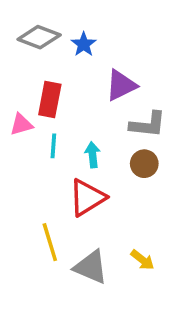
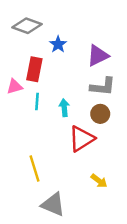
blue star: (84, 44) -> (58, 44), moved
purple triangle: (121, 85) -> (98, 56), moved
red triangle: (87, 198) -> (82, 139), moved
gray triangle: (91, 267) -> (53, 204), moved

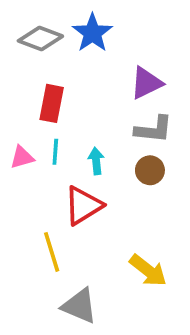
blue star: (58, 44) -> (92, 33), moved, size x1.5
pink triangle: (15, 87) -> (22, 157), moved
red triangle: (82, 139) -> (83, 206), moved
yellow arrow: (99, 181) -> (148, 271), size x1.5

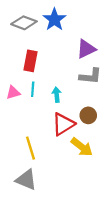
brown circle: (150, 170) -> (88, 115), moved
red triangle: (83, 206) -> (63, 124), moved
yellow arrow: (148, 271) -> (82, 147), moved
gray triangle: (79, 306) -> (26, 180), moved

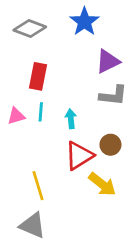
blue star: (54, 20) -> (84, 22), moved

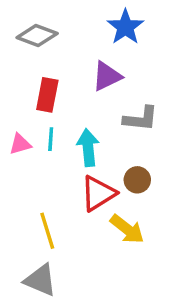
blue star: (84, 22) -> (125, 27), moved
purple triangle: (108, 61) -> (107, 76), moved
cyan arrow: (71, 119) -> (88, 148), size x1.5

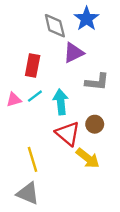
gray diamond: (37, 35) -> (55, 26), moved, turned 56
cyan line: (51, 139) -> (35, 96), turned 49
red triangle: (98, 193) -> (68, 134), turned -48

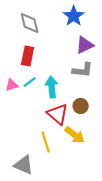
gray diamond: (55, 26) -> (30, 23), moved
purple triangle: (74, 53) -> (85, 45), moved
yellow line: (33, 159) -> (46, 142), moved

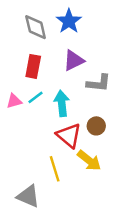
blue star: (74, 16) -> (69, 21), moved
purple triangle: (85, 45) -> (74, 60), moved

